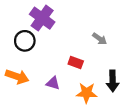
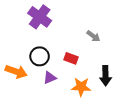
black circle: (25, 41) -> (40, 56), moved
purple triangle: (53, 83) -> (50, 78), turned -40

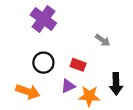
orange arrow: (16, 72) -> (28, 92), moved
purple triangle: (50, 78) -> (68, 86), moved

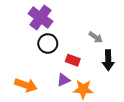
black circle: (43, 63) -> (48, 43), moved
black arrow: (116, 84) -> (108, 60), moved

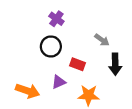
purple cross: (40, 17) -> (56, 19), moved, size x0.6
purple triangle: (63, 80) -> (59, 82), moved

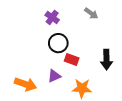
gray arrow: (102, 40) -> (91, 13), moved
black circle: (51, 46) -> (58, 43), moved

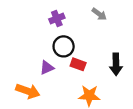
purple cross: (52, 17) -> (57, 19), turned 32
purple triangle: (54, 76) -> (47, 68), moved

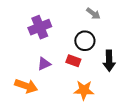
purple cross: (57, 19) -> (40, 27), moved, size x1.5
black circle: (64, 46) -> (85, 41), moved

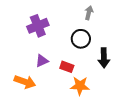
gray arrow: (93, 13) -> (89, 13), turned -112
red rectangle: (73, 61) -> (67, 67), moved

